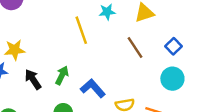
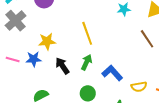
yellow line: (81, 30) -> (87, 33), moved

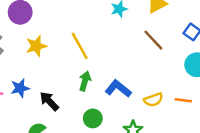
yellow star: (47, 41) -> (36, 46), moved
black arrow: (62, 66) -> (49, 101), moved

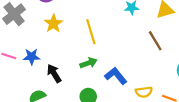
yellow star: (36, 46) -> (53, 24), turned -30
green arrow: (85, 81) -> (89, 63), turned 42

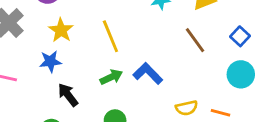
blue star: (32, 57) -> (50, 61), moved
blue L-shape: (116, 76) -> (148, 73), moved

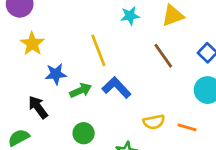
yellow line: (110, 36) -> (98, 50), moved
blue star: (50, 61) -> (56, 74), moved

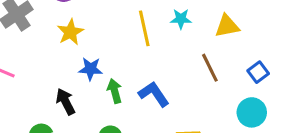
yellow line: (98, 50) -> (144, 28), moved
green arrow: (81, 90) -> (115, 91), turned -90

